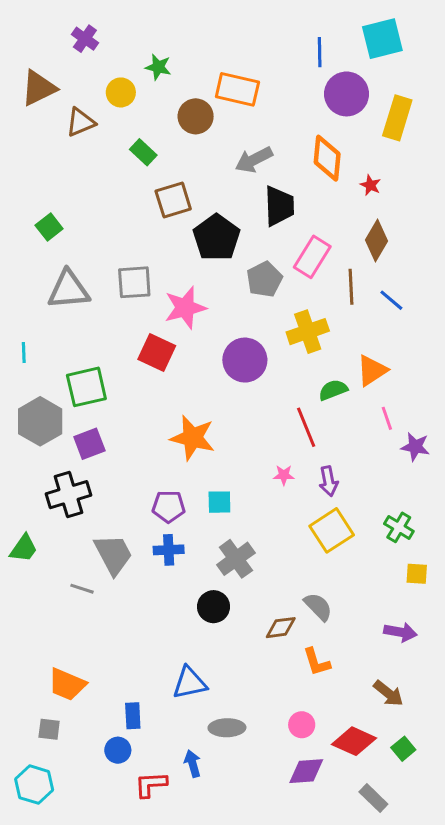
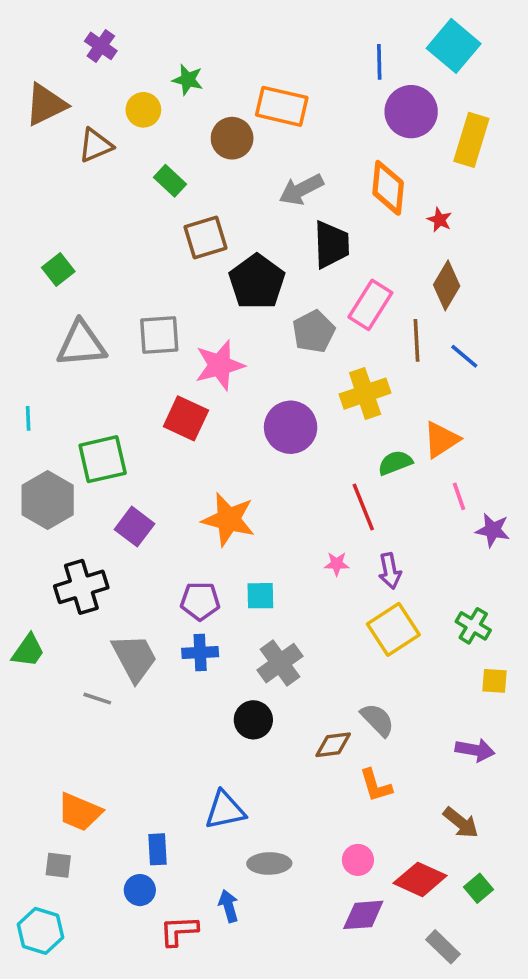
cyan square: (382, 39) -> (454, 46), turned -36
purple square: (89, 444) -> (135, 527), moved, turned -32

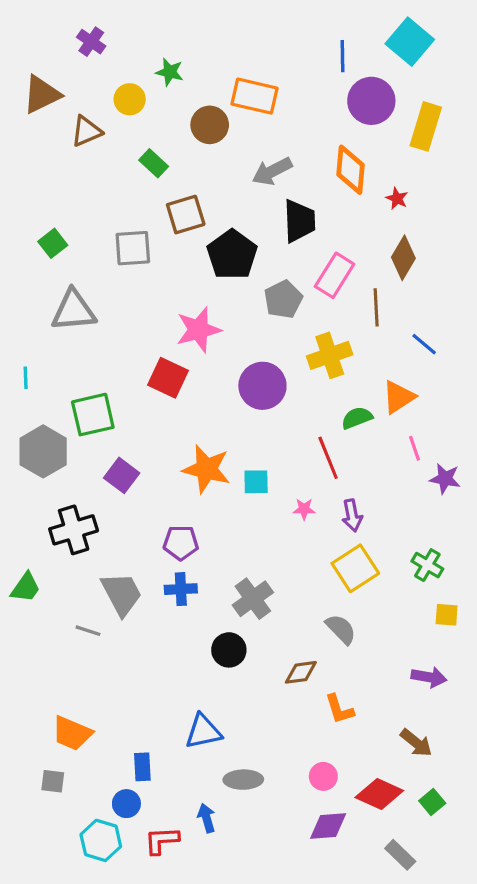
gray square: (159, 335) -> (133, 248), moved
blue line: (464, 356) -> (424, 344), moved
cyan square: (260, 596) -> (256, 482), moved
gray semicircle: (377, 720) -> (341, 629), moved
cyan hexagon: (41, 931) -> (101, 840), moved

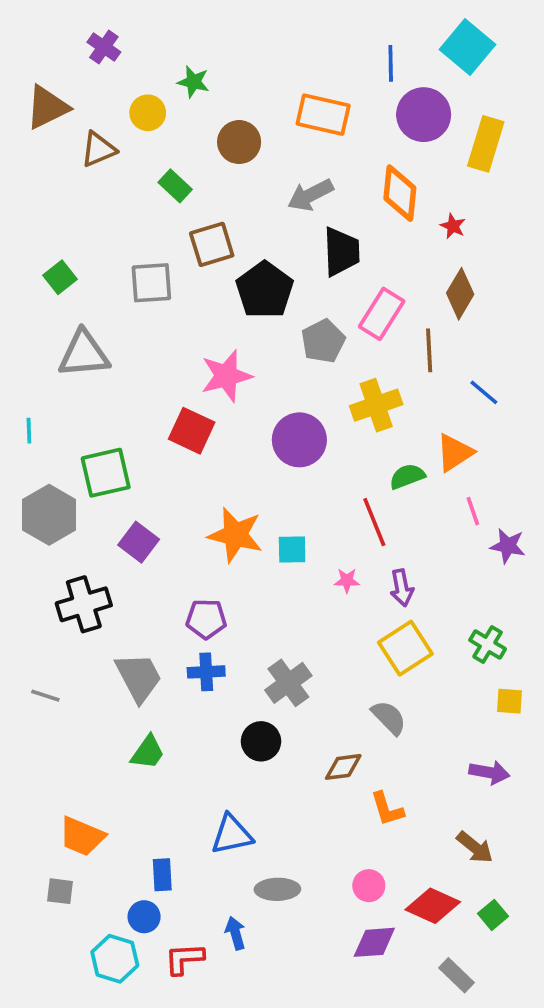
orange rectangle: (254, 96) -> (323, 115), moved
green trapezoid: (26, 587) -> (148, 752), moved
gray line: (88, 631) -> (45, 696), moved

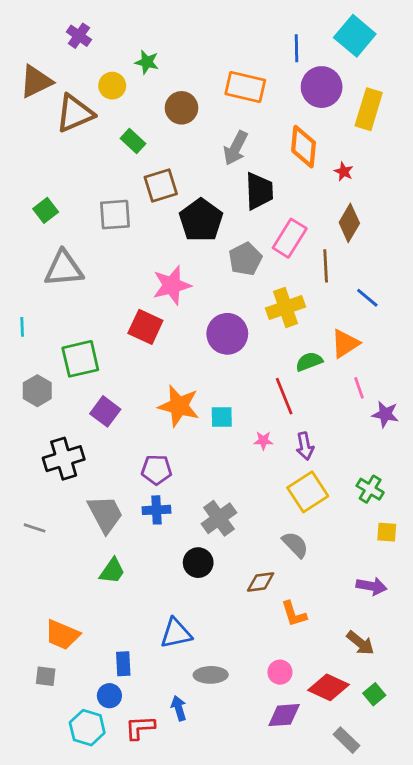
brown triangle: (98, 149) -> (75, 113), size x1.4
gray arrow: (310, 195) -> (236, 148), turned -36
gray hexagon: (49, 515) -> (37, 391), size x0.7

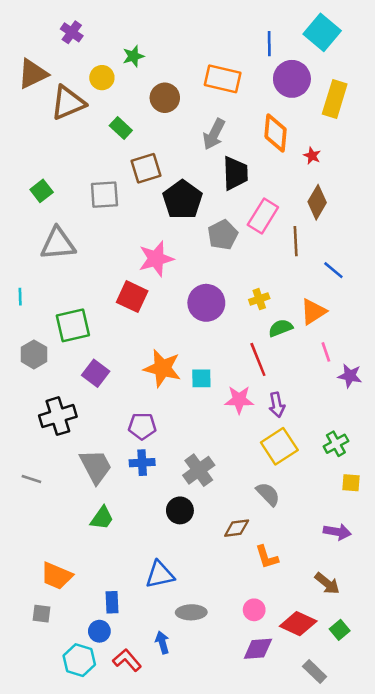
green star: (147, 62) -> (133, 56), turned -30
yellow cross: (286, 307) -> (259, 299), moved, size x0.6
pink star: (263, 441) -> (239, 400), size x1.6
green cross: (370, 489) -> (336, 444), turned 30
red L-shape: (140, 728) -> (127, 660), turned 52

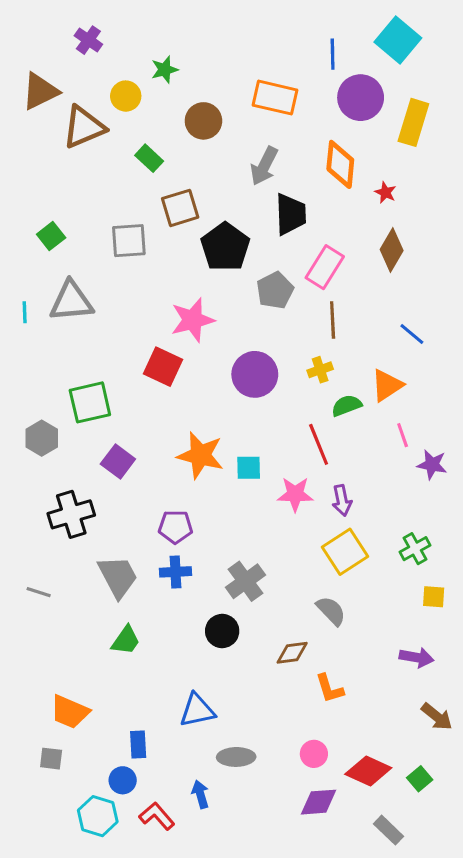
brown line: (296, 241) -> (333, 320), moved
cyan line: (20, 297) -> (25, 312), moved
brown arrow: (327, 583) -> (437, 717), moved

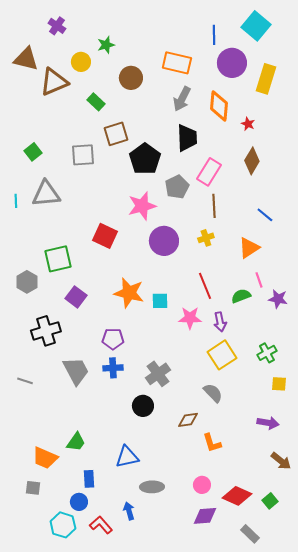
brown triangle: (40, 91) -> (26, 59), turned 40
gray arrow: (264, 166) -> (182, 99), moved
pink star: (193, 320) -> (142, 206), moved
green semicircle: (347, 406) -> (241, 296), moved
green trapezoid: (126, 640) -> (76, 442), moved

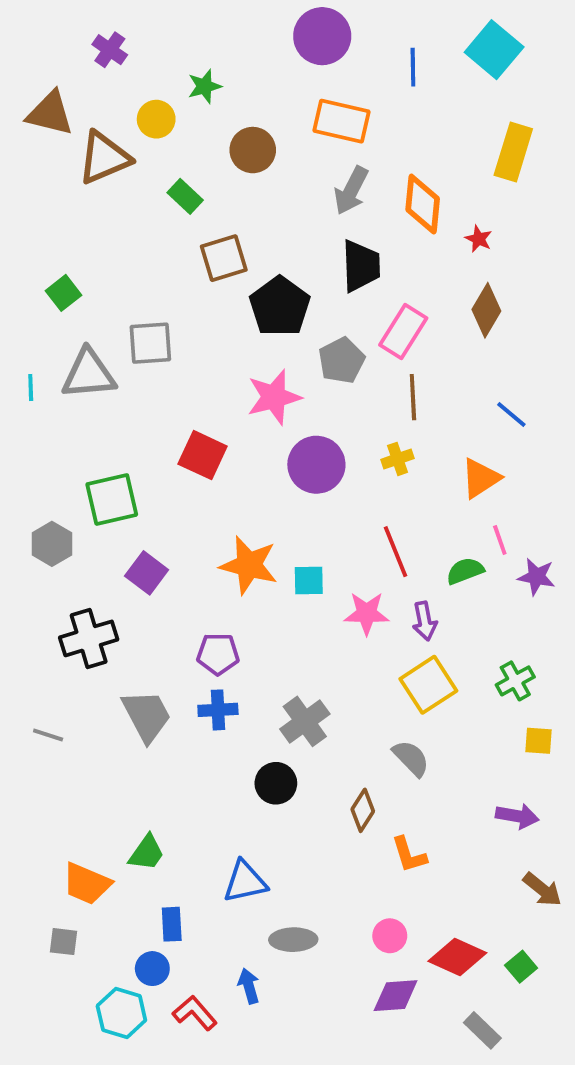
purple circle: (232, 63) -> (322, 36), moved
gray square: (83, 155) -> (150, 343), moved
brown diamond: (188, 420) -> (363, 810), turned -50

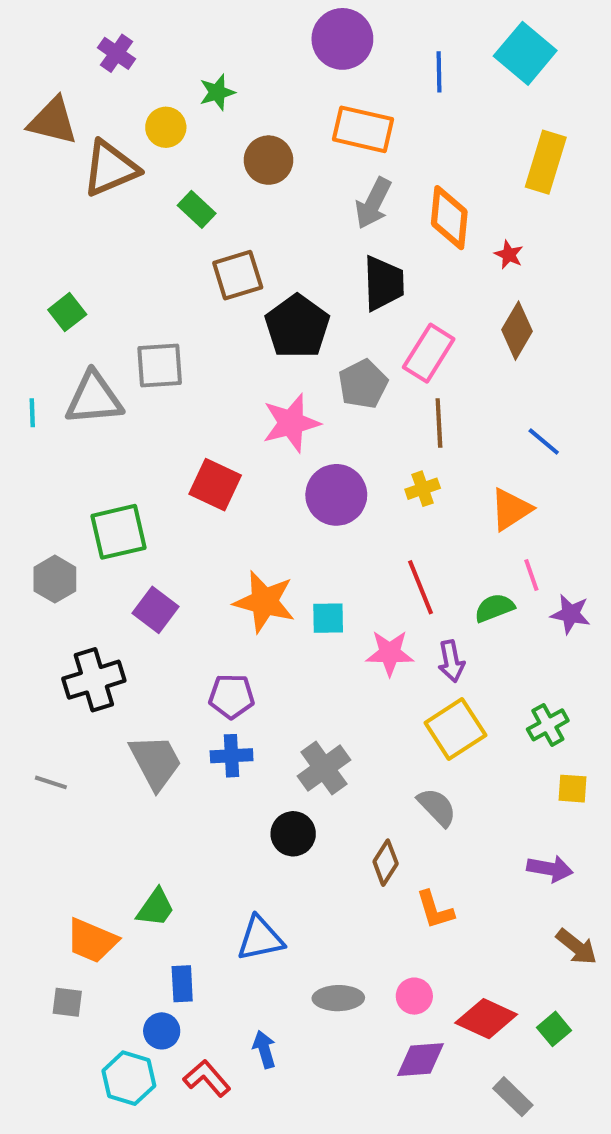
gray ellipse: (293, 940) -> (338, 998), moved

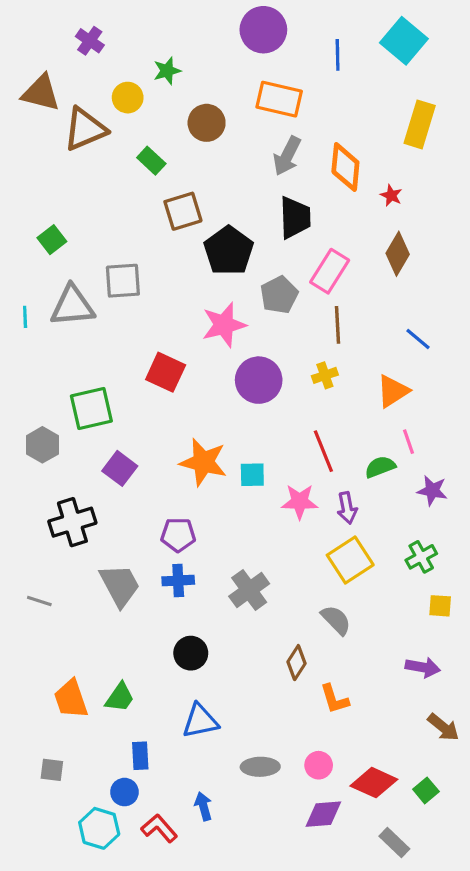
purple star: (570, 614) -> (432, 491), moved
black circle: (293, 834) -> (191, 653), moved
orange trapezoid: (92, 941) -> (71, 699), moved, turned 48

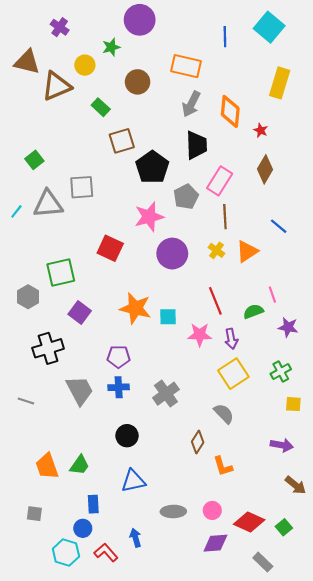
purple circle: (263, 30) -> (140, 20), moved
cyan line: (25, 317) -> (16, 211), turned 40
yellow cross: (325, 375) -> (216, 250), turned -35
orange triangle: (393, 391) -> (247, 251), moved

